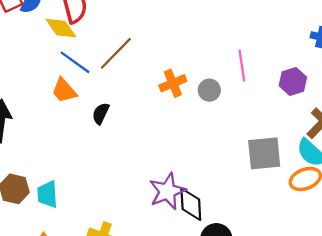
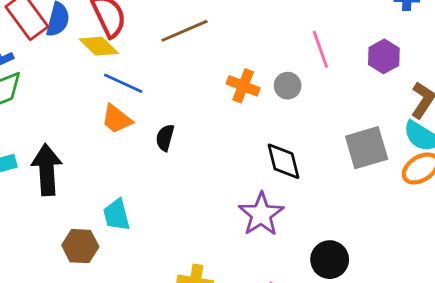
brown line: (116, 53) -> (185, 31), moved, turned 33
orange cross: (173, 83) -> (243, 86), turned -35
cyan trapezoid: (47, 194) -> (117, 215), moved
black diamond: (191, 204) -> (284, 161), moved

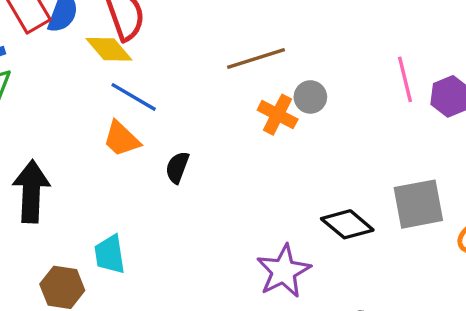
brown line: (185, 31) -> (256, 58), moved
pink line: (320, 49) -> (405, 79), moved
gray circle: (288, 86) -> (310, 97), moved
black diamond: (284, 161) -> (347, 224), moved, turned -42

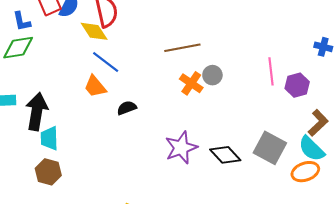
black semicircle: (177, 167) -> (127, 108), turned 42
gray square: (418, 204) -> (270, 148), turned 32
cyan trapezoid: (110, 254) -> (49, 138), moved
purple star: (284, 271) -> (181, 148), moved

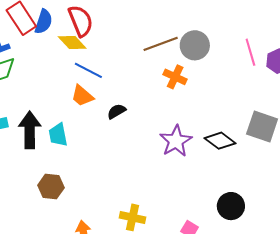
gray circle: (212, 75) -> (195, 45), moved, size x1.5
cyan trapezoid: (49, 138) -> (58, 135), moved

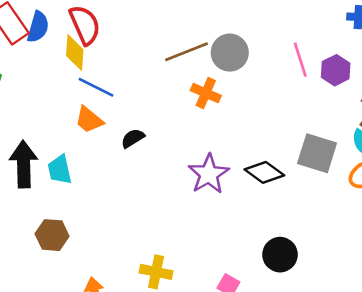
yellow diamond: (72, 43) -> (75, 53), turned 48

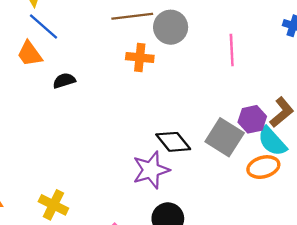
purple hexagon: (336, 70) -> (252, 119), moved
orange cross: (206, 93) -> (140, 57), turned -32
purple star: (209, 174) -> (151, 170), moved

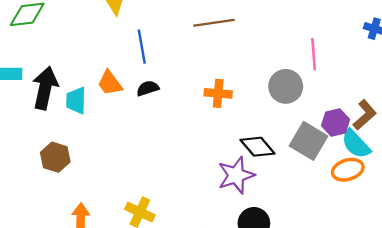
blue line: (43, 27) -> (142, 47), moved, turned 40
gray circle: (171, 27) -> (286, 86), moved
orange trapezoid: (30, 54) -> (110, 83), moved
orange cross: (140, 57) -> (218, 93), moved

